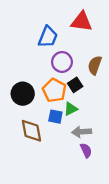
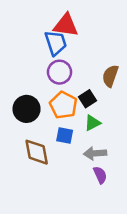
red triangle: (82, 22) -> (66, 25), moved
blue trapezoid: (48, 37) -> (56, 43), turned -40
purple circle: (62, 62) -> (60, 72), moved
green triangle: (71, 109) -> (93, 123), moved

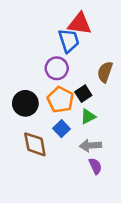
red triangle: (66, 25) -> (80, 24), moved
blue trapezoid: (56, 43) -> (69, 41), moved
blue square: (65, 136) -> (62, 129), turned 35

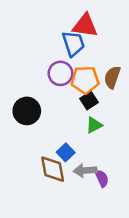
orange pentagon: (60, 100) -> (85, 80), moved, turned -30
blue square: (62, 129) -> (66, 152), moved
brown diamond: (35, 144) -> (53, 169), moved
gray arrow: (90, 146) -> (85, 171), moved

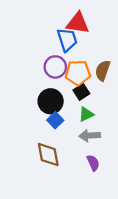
black circle: (27, 111) -> (51, 101), moved
blue square: (66, 152) -> (55, 120), moved
gray arrow: (85, 171) -> (90, 136), moved

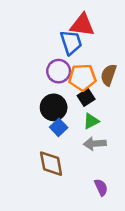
purple semicircle: (93, 163) -> (101, 187), moved

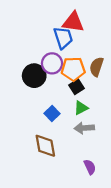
black circle: (54, 107) -> (34, 76), moved

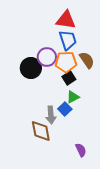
blue trapezoid: (63, 38) -> (68, 40), moved
brown semicircle: (97, 67) -> (87, 60), turned 126
blue square: (52, 113) -> (65, 109), moved
gray arrow: (84, 128) -> (51, 115), moved, turned -90

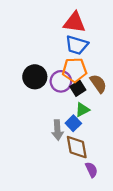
blue trapezoid: (68, 40) -> (77, 45), turned 125
purple circle: (47, 57) -> (61, 81), moved
brown semicircle: (87, 60) -> (98, 84), moved
brown diamond: (41, 131) -> (77, 147), moved

